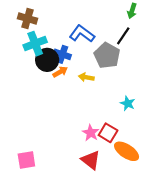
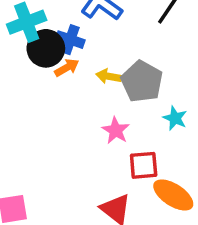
gray pentagon: (107, 56) -> (142, 82), moved
pink star: (91, 133) -> (116, 130), moved
red square: (108, 133) -> (144, 165), turned -36

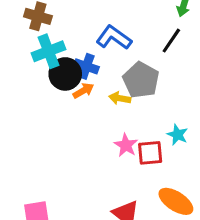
gray pentagon: (142, 82) -> (141, 80), moved
red square: (144, 165) -> (150, 153), moved

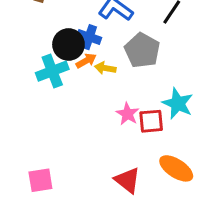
cyan cross: (49, 51) -> (52, 71), moved
yellow arrow: (120, 98) -> (105, 68), moved
cyan star: (177, 135) -> (178, 104), size x1.5

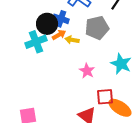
gray pentagon: (142, 50) -> (97, 28), turned 30
red square: (151, 121) -> (105, 97), moved

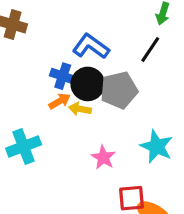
black circle: (47, 24) -> (88, 84), moved
cyan cross: (36, 42) -> (24, 146), moved

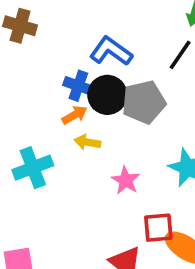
yellow arrow: (80, 109) -> (87, 142), moved

